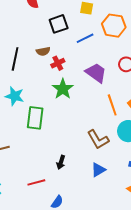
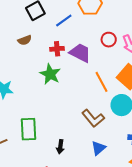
red cross: (58, 63) -> (57, 49), moved, turned 32
green rectangle: (35, 118) -> (29, 129), moved

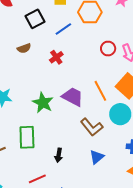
red cross: (57, 49) -> (56, 57), turned -32
purple trapezoid: (80, 53) -> (73, 97), moved
green star: (50, 74) -> (43, 103), moved

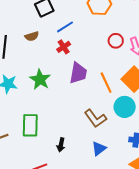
blue line: (63, 29) -> (65, 27), moved
purple trapezoid: (73, 97) -> (78, 73), moved, turned 70
green star: (43, 103) -> (40, 79), moved

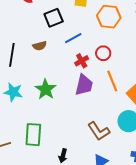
red circle: (116, 41) -> (103, 53), moved
red cross: (64, 47) -> (82, 61), moved
orange line: (106, 83) -> (112, 81), moved

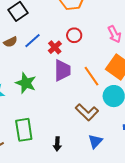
blue line: (73, 38) -> (33, 41), moved
orange line: (112, 81) -> (92, 76), moved

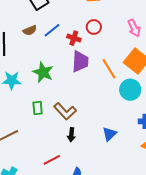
red cross: (55, 47) -> (74, 38), turned -32
brown L-shape: (87, 112) -> (65, 111), moved
green rectangle: (24, 130) -> (38, 108), moved, size x0.6

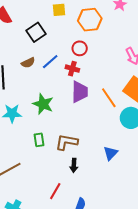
red circle: (94, 27) -> (80, 48), moved
brown L-shape: (65, 111) -> (67, 142), turned 145
blue triangle: (110, 134) -> (110, 153), moved
red line: (52, 160) -> (55, 191), turned -30

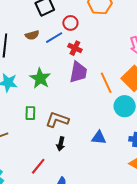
red circle: (80, 48) -> (70, 23), moved
blue triangle: (110, 153) -> (99, 138), turned 42

